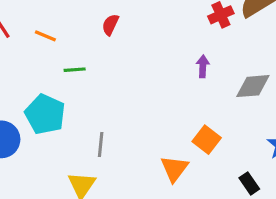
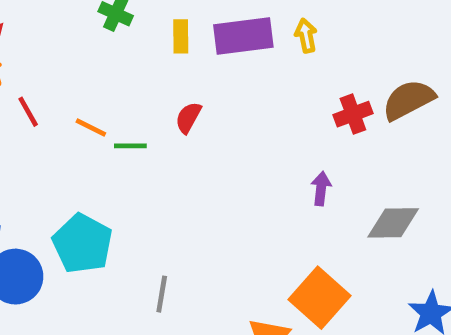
green line: (75, 70) -> (130, 146), moved
orange square: (207, 140) -> (319, 298), size x1.4

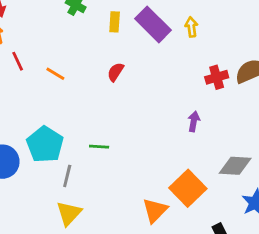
purple rectangle: (243, 36) -> (153, 24), turned 48
green line: (130, 146) -> (99, 147), moved
gray diamond: (393, 223) -> (235, 166), moved
gray line: (162, 294) -> (67, 176), moved

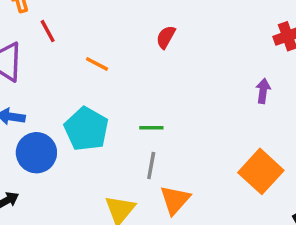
orange line: (55, 74) -> (97, 64), moved
gray line: (67, 176) -> (151, 166), moved
orange triangle: (155, 210) -> (175, 200), moved

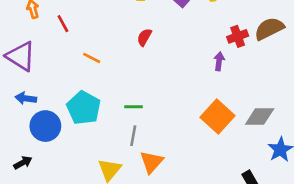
red line: (48, 31) -> (63, 24), moved
purple arrow: (263, 91) -> (219, 61), moved
orange square: (261, 171) -> (217, 116), moved

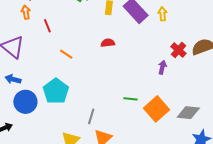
red cross: (238, 36) -> (178, 50), turned -35
red semicircle: (144, 37) -> (108, 43), turned 48
green line: (133, 107) -> (131, 99), moved

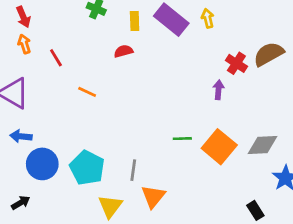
red semicircle: (108, 43) -> (124, 51), moved
cyan pentagon: (56, 91) -> (87, 168), moved

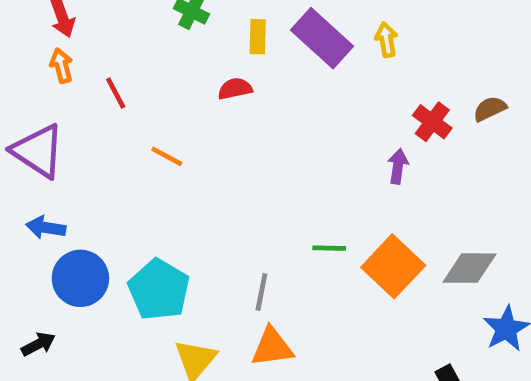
brown semicircle: (269, 54) -> (490, 109), size x0.6
gray line: (133, 170) -> (261, 292), moved
orange triangle: (153, 197) -> (272, 347), turned 40

